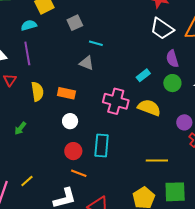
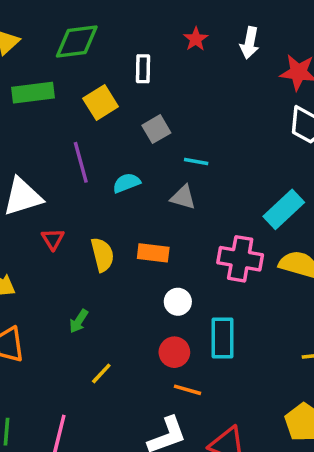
cyan semicircle: (29, 25) -> (127, 183), moved
purple line: (27, 53) -> (81, 162), moved
cyan rectangle: (143, 75) -> (284, 209), size x1.6
white circle: (70, 121) -> (178, 302), moved
yellow line: (27, 181) -> (101, 373), moved

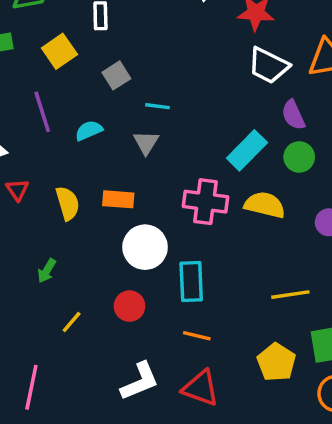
gray triangle: (183, 197) -> (146, 142), turned 48
white circle: (178, 302) -> (145, 247), size x1.6
red circle: (174, 352) -> (130, 306), moved
orange line: (188, 390) -> (197, 336), moved

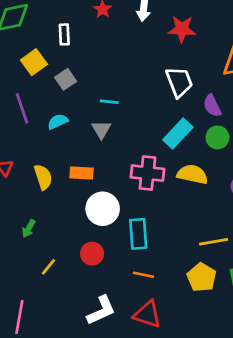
white trapezoid: (268, 65) -> (179, 82), moved, turned -136
gray square: (116, 75) -> (66, 79), moved
yellow pentagon: (276, 362) -> (202, 277), moved

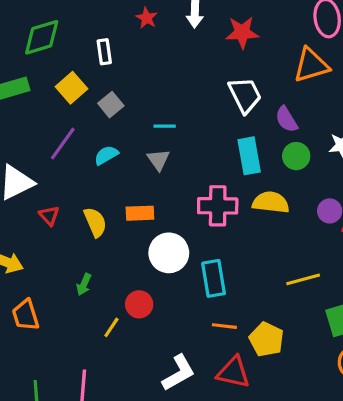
purple line: (22, 108) -> (63, 144), turned 60
cyan rectangle: (178, 133) -> (249, 156), turned -48
red circle: (92, 254) -> (139, 304), moved
yellow pentagon: (202, 277) -> (266, 339), moved

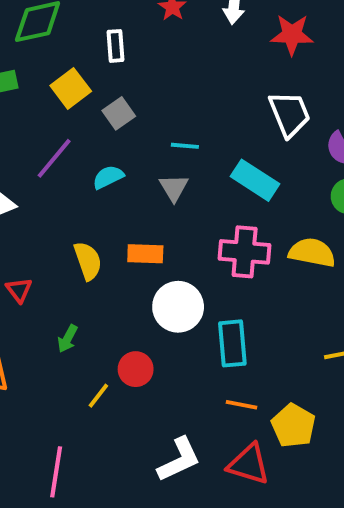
cyan rectangle: (249, 156) -> (255, 180), moved, turned -51
red triangle: (49, 216) -> (19, 290), moved

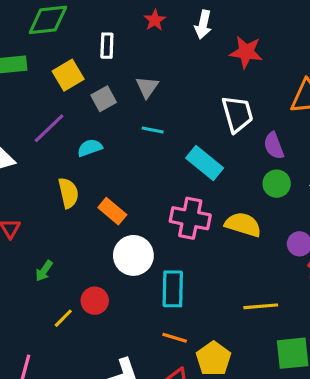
gray triangle: (174, 188) -> (147, 87), moved
orange rectangle: (145, 254) -> (112, 211), turned 32
yellow semicircle: (88, 261) -> (68, 193), moved

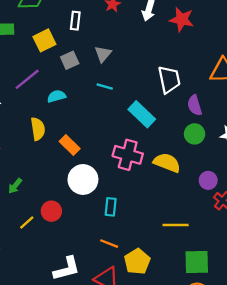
red star: (246, 52) -> (182, 20), moved
cyan rectangle: (173, 289) -> (111, 207), size x0.7

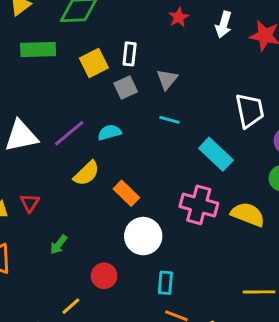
white rectangle: (75, 21) -> (130, 54), moved
purple line: (27, 79) -> (69, 133), moved
yellow semicircle: (38, 129) -> (86, 173), turned 55
cyan rectangle: (111, 207) -> (165, 283), moved
yellow line: (27, 223) -> (71, 306), moved

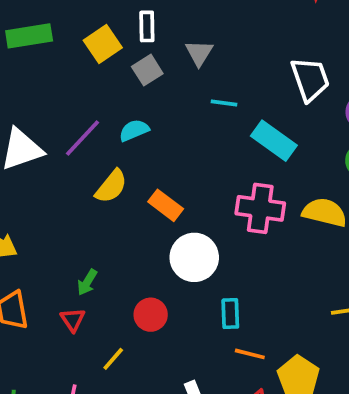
cyan line: (169, 120) -> (224, 103), moved
red triangle: (30, 203) -> (73, 320), moved

